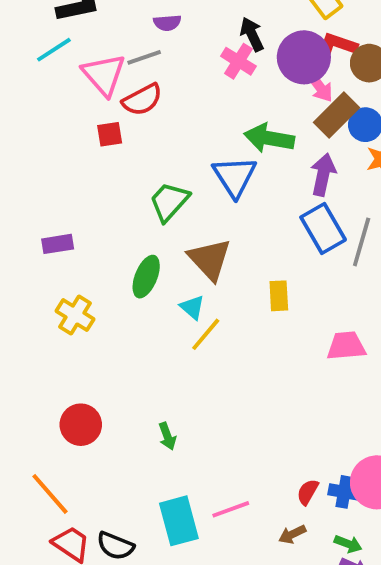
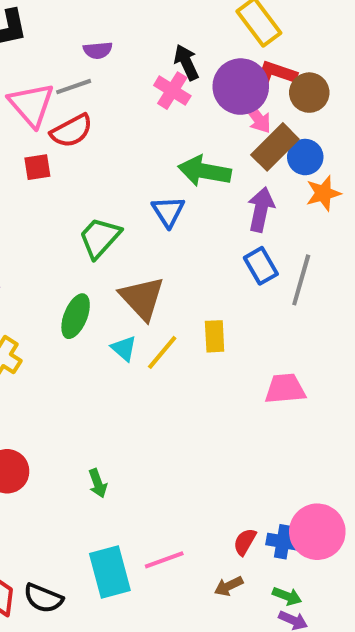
blue triangle: (235, 177) -> (168, 211), size x0.7
blue rectangle: (323, 228) -> (261, 266), size x0.7
yellow line: (206, 334) -> (162, 352), moved

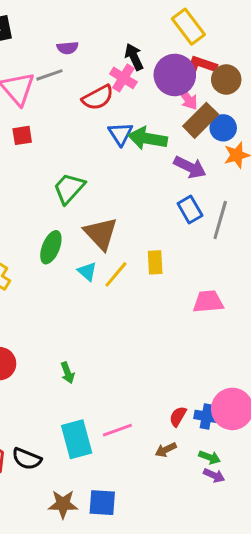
red semicircle: (72, 131) -> (98, 98), moved
purple arrow: (261, 209) -> (190, 167), turned 104
blue triangle: (168, 211) -> (120, 134), moved

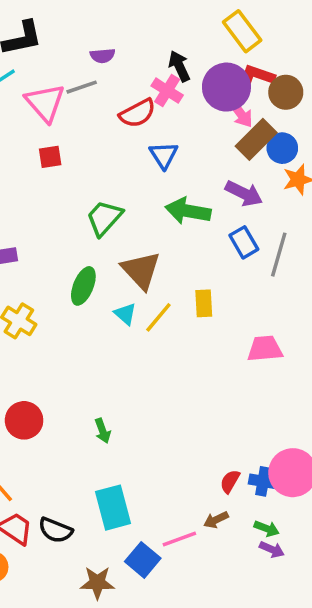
green arrow: (148, 138) -> (188, 211), moved
pink line: (117, 430) -> (179, 539), moved
blue square: (102, 503) -> (143, 560), moved, turned 36

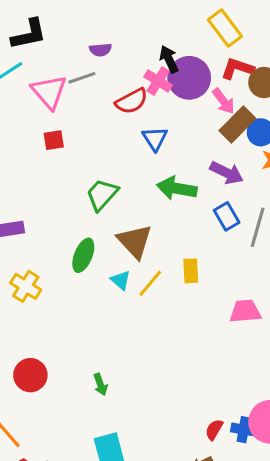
purple circle: (226, 87) -> (189, 78), moved

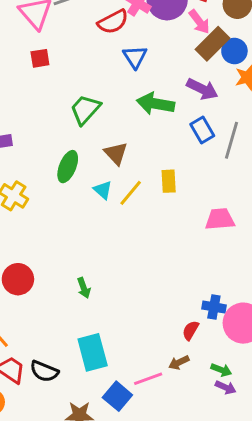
brown triangle: (135, 241) -> (116, 153), size x0.7
blue cross: (244, 430) -> (214, 307), moved

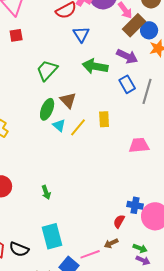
green ellipse: (68, 167) -> (47, 109), moved

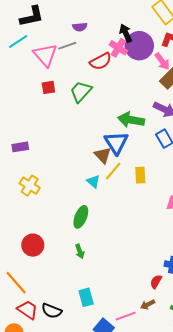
blue triangle: (81, 34) -> (116, 143), moved, size x1.4
green trapezoid: (47, 70) -> (81, 92), moved
green ellipse: (47, 109) -> (81, 217), moved
yellow line: (78, 127) -> (113, 171), moved
cyan rectangle: (52, 236) -> (86, 297), size x0.7

